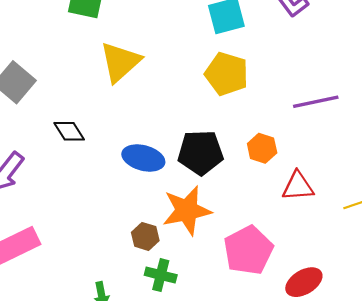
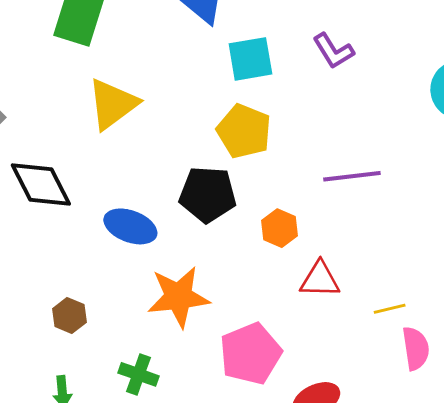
black diamond: (69, 131) -> (41, 184), size x1.6
black pentagon: (201, 152) -> (208, 194), moved
brown hexagon: (145, 236) -> (69, 315), moved

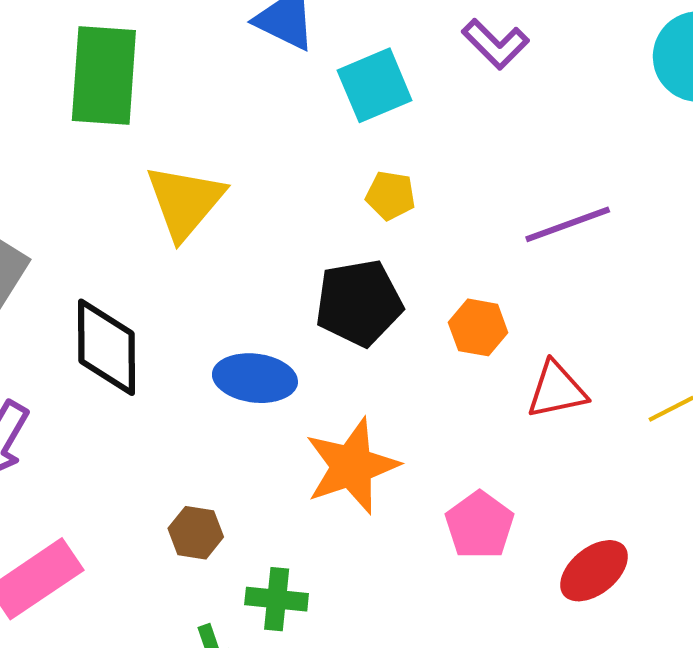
yellow pentagon: (244, 131) -> (391, 196), size x0.6
black diamond: (41, 184) -> (106, 347), turned 40
pink pentagon: (251, 354) -> (480, 525), size x0.7
green cross: (138, 374) -> (277, 599), moved

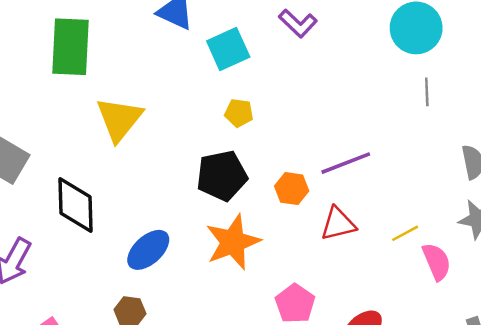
purple line: (568, 224) -> (346, 163), moved
blue ellipse: (255, 378) -> (148, 250), moved, turned -48
orange star: (352, 466) -> (233, 242), moved

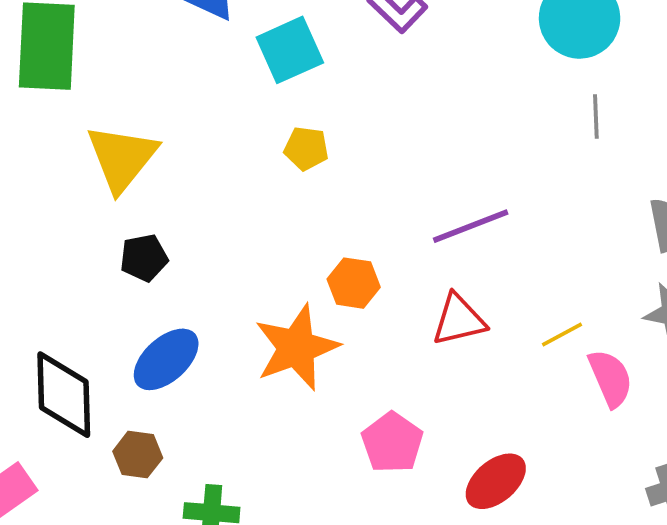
black pentagon: (222, 176) -> (144, 258), moved, size x0.6
orange hexagon: (292, 189) -> (354, 283), moved
black diamond: (76, 205) -> (64, 395), moved

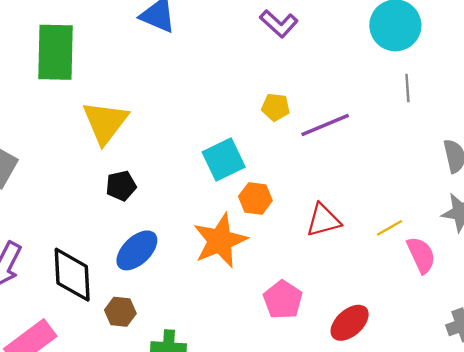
cyan square: (290, 50) -> (224, 160), moved
yellow pentagon: (306, 148) -> (276, 107), moved
purple line: (471, 226) -> (325, 125), moved

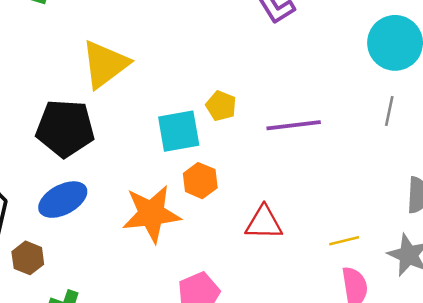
yellow pentagon: (276, 107) -> (221, 106), moved
yellow triangle: (105, 122) -> (105, 64), moved
black pentagon: (121, 186) -> (65, 128), size x1.8
yellow line: (389, 228) -> (344, 241), moved

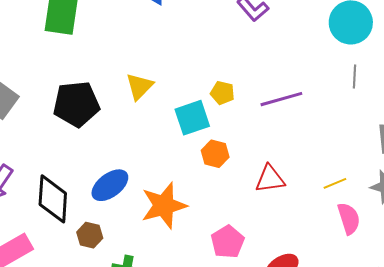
yellow triangle: (105, 64) -> (139, 86), moved, size x0.7
black pentagon: (65, 128) -> (76, 104), moved
orange star: (151, 214) -> (164, 205), moved

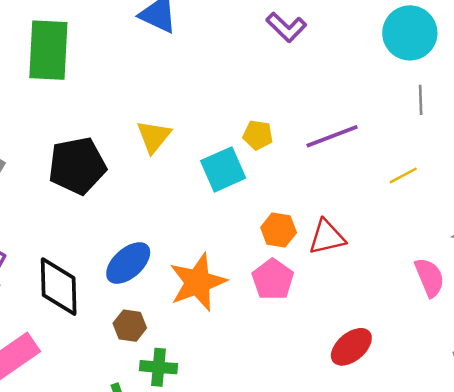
orange hexagon: (215, 154) -> (279, 230), moved
yellow line: (335, 183) -> (403, 175), moved
brown hexagon: (90, 235) -> (130, 326), moved
pink pentagon: (228, 242) -> (273, 279), moved

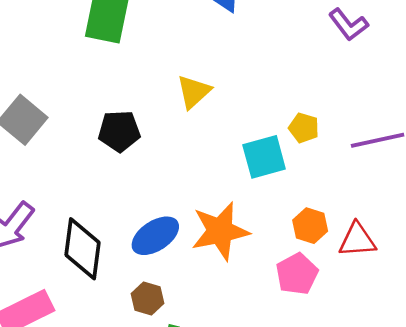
yellow triangle: (154, 137) -> (194, 92), moved
black pentagon: (77, 166) -> (119, 131), size x0.7
orange star: (198, 282) -> (220, 231), moved

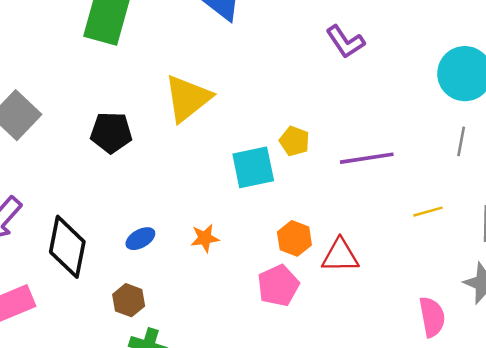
yellow triangle: (194, 92) -> (188, 98), size x1.4
orange star: (220, 231) -> (205, 238), size x0.5
blue ellipse: (155, 236) -> (140, 239), size x0.6

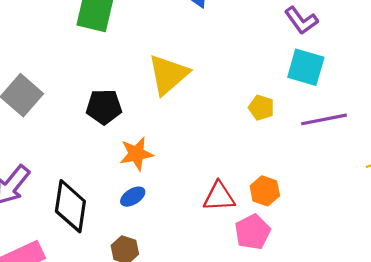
cyan square: (253, 167) -> (306, 67), moved, turned 30
orange star: (205, 238) -> (136, 154), moved, size x1.4
red triangle: (340, 256) -> (219, 197), moved

